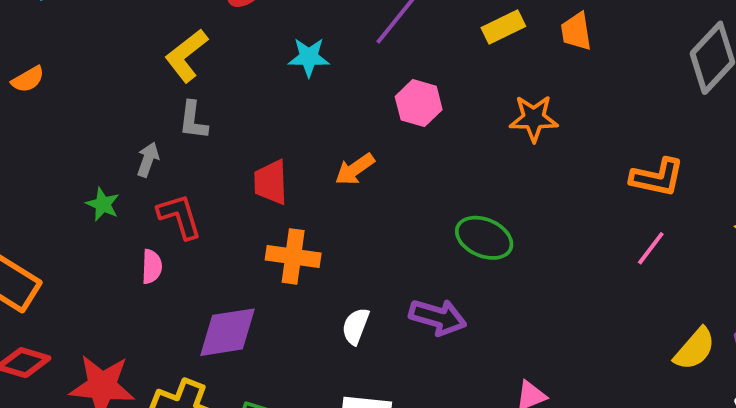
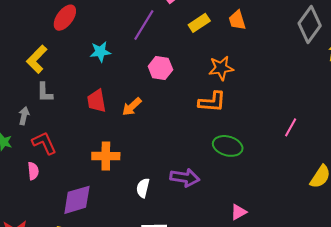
orange L-shape: (657, 177) -> (212, 102), moved
red trapezoid: (271, 182) -> (97, 101), moved
green ellipse: (484, 238) -> (228, 146), moved

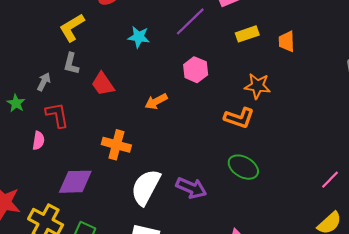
red trapezoid: (97, 101) -> (103, 84), moved, turned -40
pink line: (291, 127) -> (330, 180), moved
white semicircle: (143, 188) -> (146, 187), size x1.8

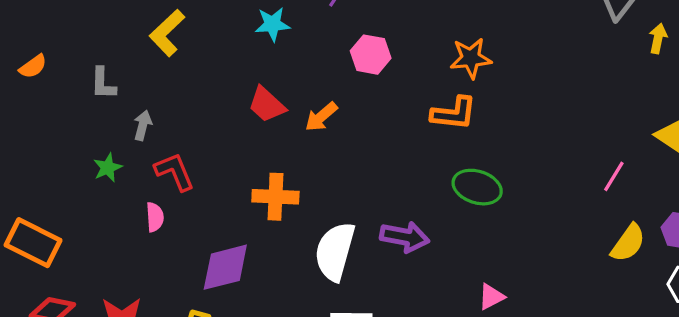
gray L-shape: (71, 64) -> (103, 83), moved
red trapezoid: (103, 84) -> (267, 105), moved
green star: (16, 103) -> (108, 168), turned 30

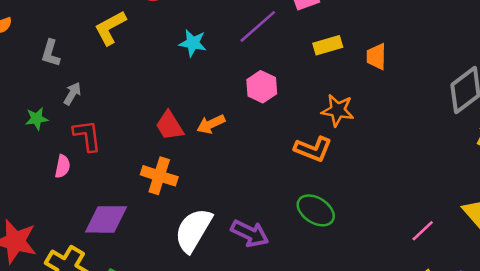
red trapezoid: (267, 105) -> (170, 126), moved

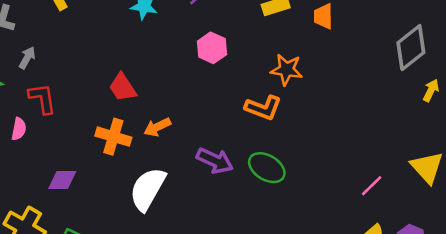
orange arrow: (211, 124) -> (157, 127), moved
purple diamond: (106, 219) -> (62, 180), size x0.7
purple arrow: (250, 233) -> (215, 161), moved

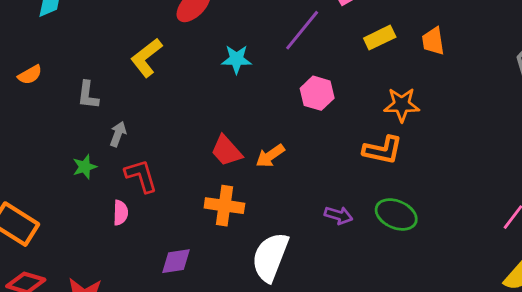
orange arrow: (157, 127) -> (270, 156), moved
purple arrow: (215, 161) -> (339, 215), size x0.7

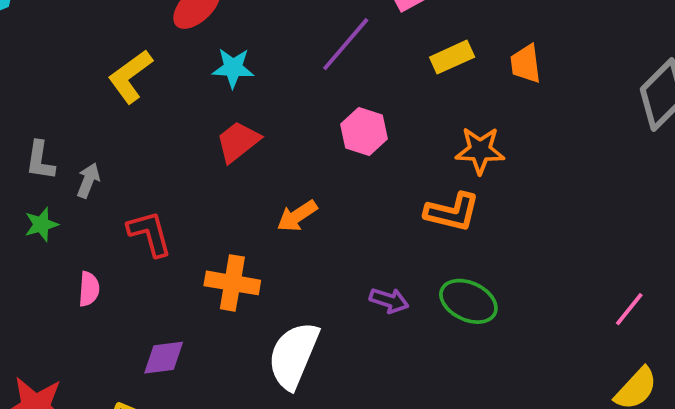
cyan star: (236, 59) -> (233, 68), moved
gray L-shape: (88, 95) -> (40, 160), moved
red trapezoid: (227, 151) -> (238, 142), moved, turned 92
red L-shape: (141, 176) -> (150, 234), moved

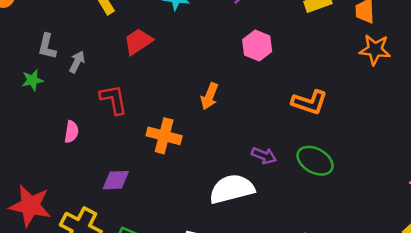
red trapezoid: (238, 142) -> (138, 41), moved
orange star: (480, 150) -> (375, 50), moved
orange arrow: (297, 216) -> (209, 96), turned -40
green star: (41, 224) -> (32, 80), moved
white semicircle: (293, 355) -> (232, 189), moved, turned 48

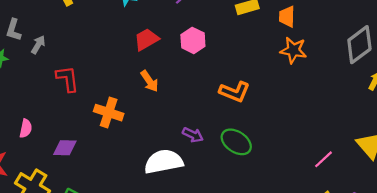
red trapezoid: (138, 41) -> (146, 39), moved
orange arrow: (209, 96) -> (149, 81), turned -60
pink semicircle: (71, 132) -> (26, 128), moved

